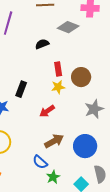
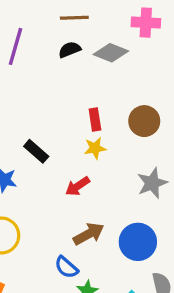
black semicircle: (42, 44) -> (70, 50), moved
brown circle: (81, 77) -> (144, 121), moved
black rectangle: (21, 89) -> (36, 151), turned -70

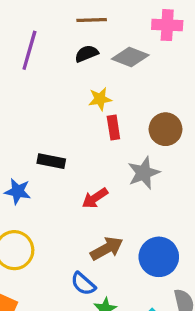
yellow star: (95, 148) -> (100, 99), moved
black rectangle: (36, 151) -> (51, 161), turned -30
gray star: (152, 183) -> (144, 173), moved

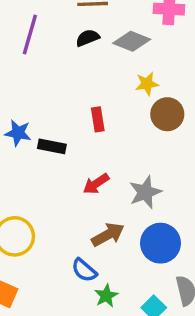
yellow star: (100, 99) -> (147, 84), moved
red rectangle: (113, 128) -> (98, 119), moved
gray star: (144, 173) -> (145, 192), moved
blue star: (18, 191) -> (18, 133), moved

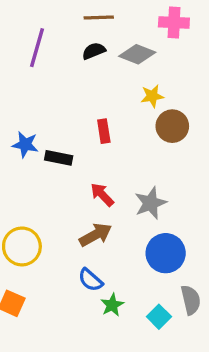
red arrow: (96, 184) -> (102, 195), turned 80
brown arrow: (108, 235) -> (95, 235), moved

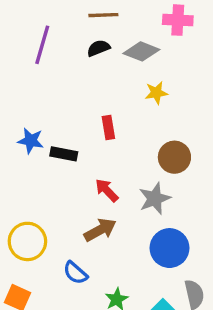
brown circle: (172, 126) -> (174, 157), moved
blue semicircle: (90, 280) -> (75, 273), moved

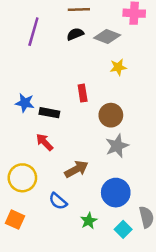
brown circle: (174, 157) -> (111, 115), moved
red arrow: (107, 190) -> (44, 142), moved
blue circle: (169, 248) -> (116, 193), moved

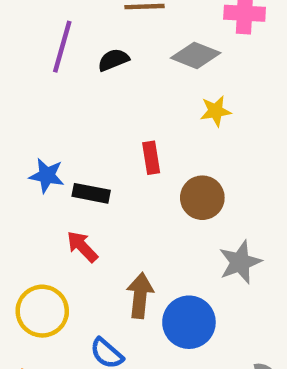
black semicircle: (75, 34) -> (113, 60), moved
gray star: (117, 146) -> (240, 262), moved
brown arrow: (76, 169) -> (140, 296), turned -55
blue circle: (116, 193) -> (189, 322), moved

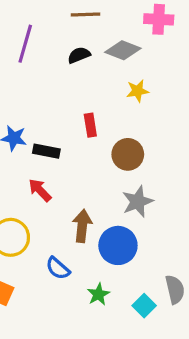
black semicircle: (113, 60) -> (79, 55), moved
gray star: (240, 262) -> (138, 202), moved

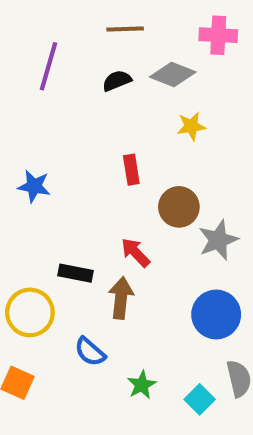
black rectangle: (46, 151) -> (75, 273), moved
red arrow: (40, 190) -> (135, 252), moved
gray star: (138, 202) -> (218, 240), moved
blue circle: (118, 245) -> (216, 314), moved

